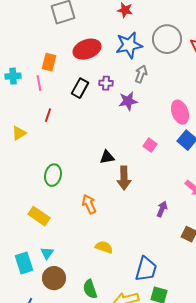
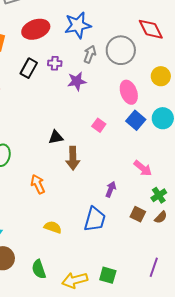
gray circle: (167, 39) -> (121, 50), moved
blue trapezoid: (146, 269) -> (95, 219), moved

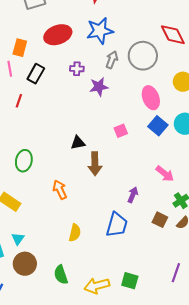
black rectangle: (29, 68) -> (36, 74), moved
pink square: (99, 125) -> (121, 131), turned 32
yellow semicircle: (53, 227) -> (75, 233), turned 84

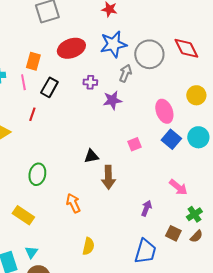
gray circle: (143, 56) -> (149, 54), moved
blue trapezoid: (117, 225) -> (145, 251), moved

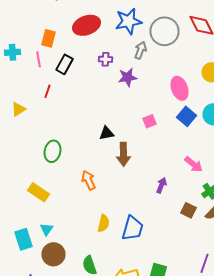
blue trapezoid: (145, 251) -> (132, 228), moved

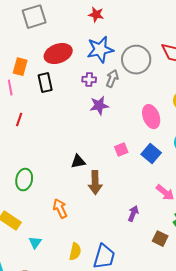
purple cross: (106, 59) -> (89, 80), moved
black rectangle: (64, 64) -> (45, 83), moved, turned -42
blue square: (186, 116) -> (151, 154), moved
cyan triangle: (46, 229) -> (35, 243), moved

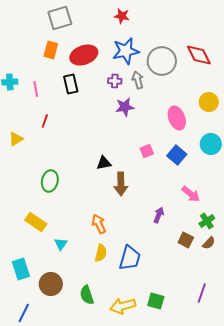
orange rectangle: (20, 67) -> (51, 50), moved
gray arrow: (112, 79) -> (138, 80), turned -36
orange arrow: (60, 209) -> (99, 224), moved

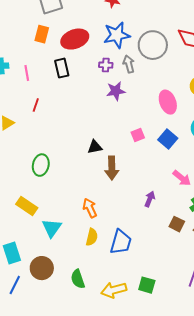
cyan triangle: (61, 244) -> (52, 228), size x1.5
blue line: (24, 313) -> (15, 285), moved

